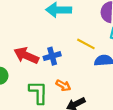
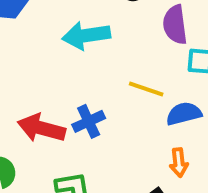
orange arrow: (63, 85) -> (179, 163), moved, turned 64

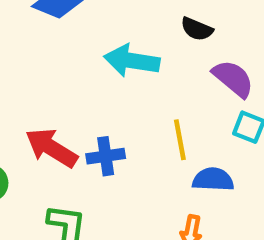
purple semicircle: (175, 25) -> (233, 79), turned 120
yellow line: (146, 89) -> (180, 140), turned 44

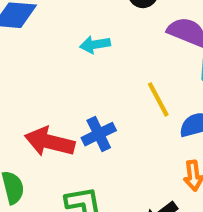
cyan arrow: (132, 61) -> (95, 44), size x0.6

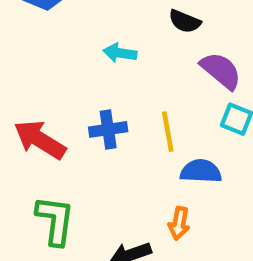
blue cross: (99, 134) -> (108, 129), moved

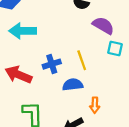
cyan arrow: (120, 53) -> (23, 31), moved, size x1.6
blue semicircle: (201, 171) -> (73, 85), moved

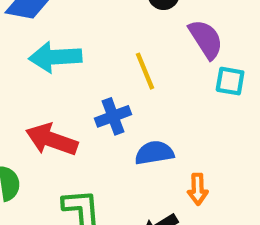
purple semicircle: (103, 26) -> (206, 39), turned 30
yellow line: (82, 60) -> (145, 71), moved

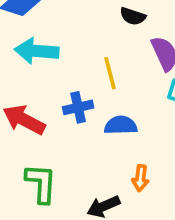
blue semicircle: (154, 153) -> (121, 125), moved

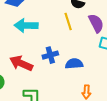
yellow line: (110, 73) -> (68, 21), moved

